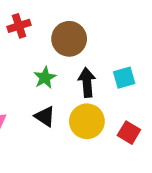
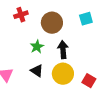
cyan square: (124, 78) -> (86, 19), moved

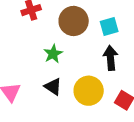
cyan square: (86, 19) -> (109, 26), moved
black arrow: (63, 50) -> (110, 58), moved

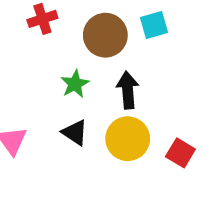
cyan square: (109, 26) -> (154, 25), moved
black arrow: (110, 58) -> (128, 90), moved

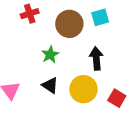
black arrow: (128, 90) -> (96, 58), moved

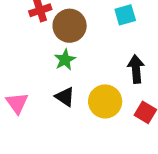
brown circle: (69, 24) -> (70, 26), moved
black arrow: (96, 58) -> (136, 69), moved

